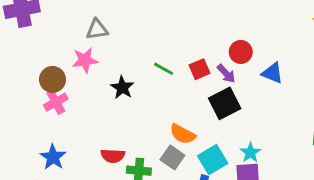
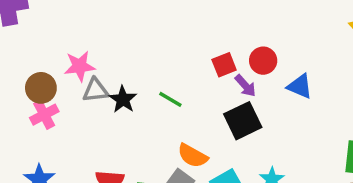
gray triangle: (97, 29) -> (95, 90), moved
green line: (164, 69) -> (170, 99), moved
red square: (199, 69) -> (224, 65), moved

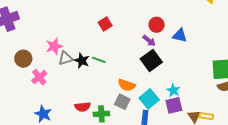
red square: (224, 65) -> (105, 24), moved
brown circle: (41, 88) -> (23, 59), moved
green line: (170, 99) -> (99, 60), moved

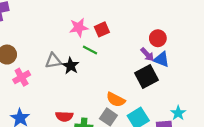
blue triangle: (180, 35) -> (161, 59), moved
pink star: (54, 46) -> (79, 27), moved
green line: (99, 60) -> (90, 50), moved
cyan star: (173, 90) -> (178, 113), moved

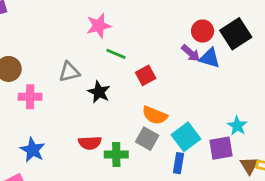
red square: (102, 29) -> (146, 75), moved
black star: (71, 66) -> (99, 92), moved
black square: (146, 76) -> (236, 34), moved
pink cross: (22, 77) -> (30, 97), turned 35

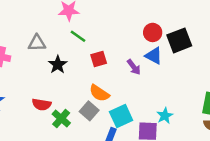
purple arrow: (191, 53) -> (134, 67), moved
green cross: (116, 155) -> (61, 119), turned 30

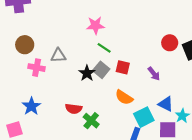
gray triangle: (37, 43) -> (58, 56), moved
blue triangle: (154, 56) -> (166, 104), moved
red square: (99, 59) -> (123, 67), turned 32
gray square: (89, 111) -> (101, 70), moved

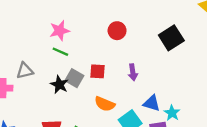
red circle: (170, 43) -> (117, 31), moved
green line: (104, 48) -> (60, 52), moved
purple arrow: (154, 74) -> (133, 72), turned 40

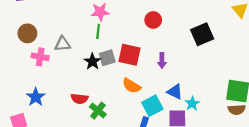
green line: (60, 52) -> (98, 31), turned 64
red square: (98, 71) -> (129, 55), size x1.5
gray square: (74, 78) -> (107, 58), turned 35

